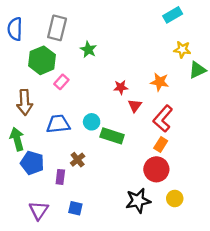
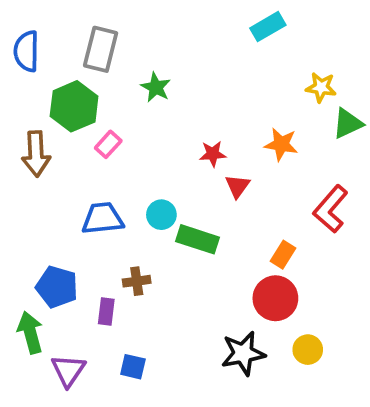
cyan rectangle: (173, 15) -> (268, 27), moved
brown arrow: (25, 102) -> (36, 154), moved
red L-shape: (163, 119) -> (331, 209), moved
green arrow: (17, 139) -> (30, 332), moved
brown cross: (78, 160) -> (137, 281), turned 32

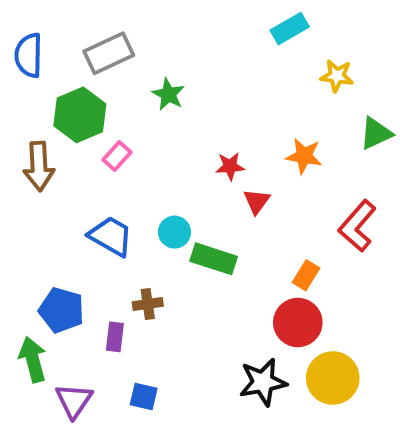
gray rectangle: (101, 49) -> (109, 53), turned 51
yellow star: (321, 87) -> (337, 76), moved
blue trapezoid: (103, 218) -> (111, 236), turned 36
yellow circle: (308, 350) -> (333, 378), size x1.6

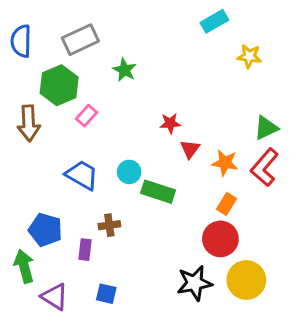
green triangle: (376, 133) -> (266, 128), moved
orange star: (304, 156) -> (225, 163), moved
purple triangle: (74, 401) -> (55, 297), turned -32

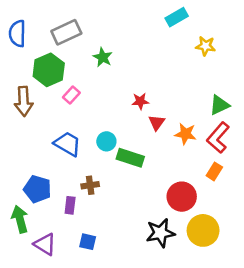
orange rectangle: (227, 204) -> (214, 171), moved

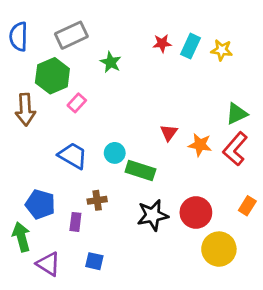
cyan rectangle: (177, 17) -> (190, 46), moved, turned -35
red star: (140, 101) -> (162, 43), moved
orange rectangle: (214, 171) -> (247, 206), moved
black star: (160, 233) -> (153, 215), moved

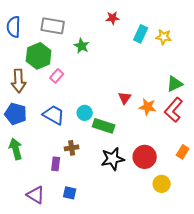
gray rectangle: (71, 35) -> (53, 26), turned 35
red star: (162, 43) -> (113, 18), moved
blue pentagon: (40, 204) -> (16, 114), moved
green arrow: (21, 237) -> (16, 149), moved
yellow circle: (219, 249) -> (162, 184), size x0.7

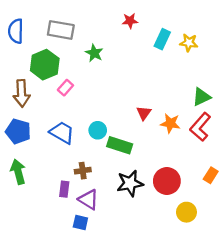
purple triangle: (36, 195) -> (88, 199), moved

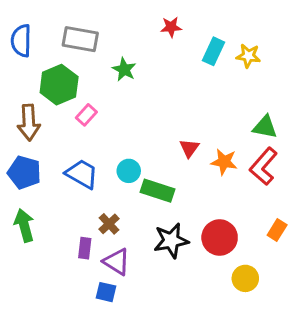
green triangle: (201, 97) -> (265, 127), turned 36
brown cross: (83, 171) -> (109, 224), turned -35

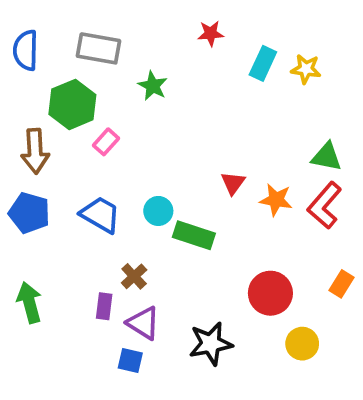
green arrow: (24, 225) -> (29, 303), moved
black star: (171, 241) -> (211, 344), moved

